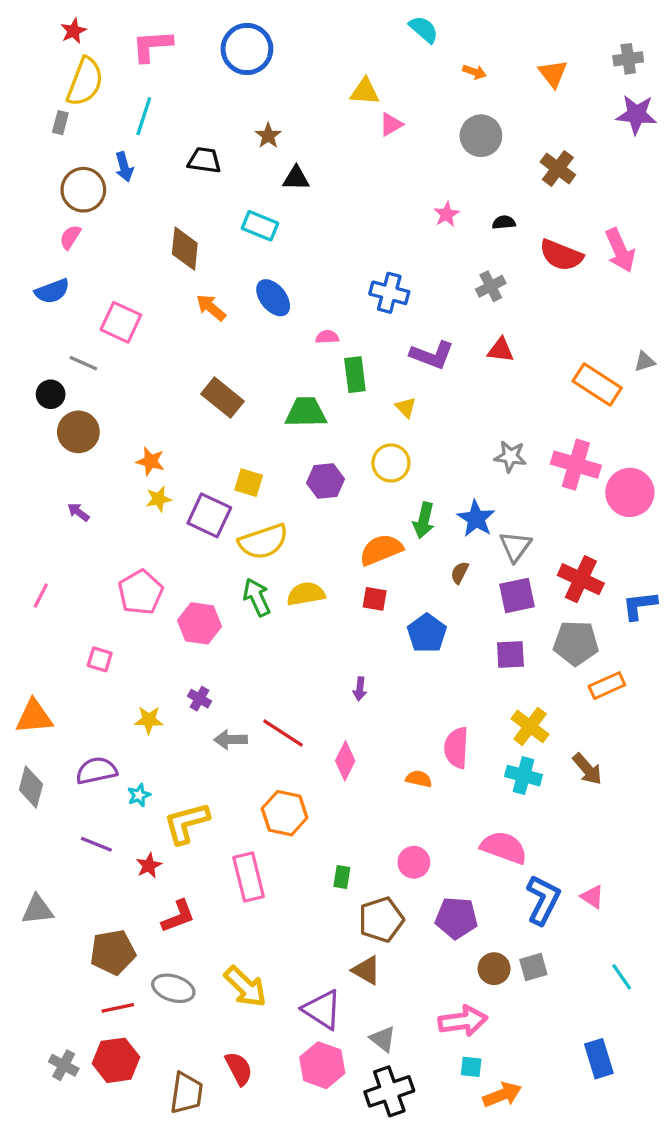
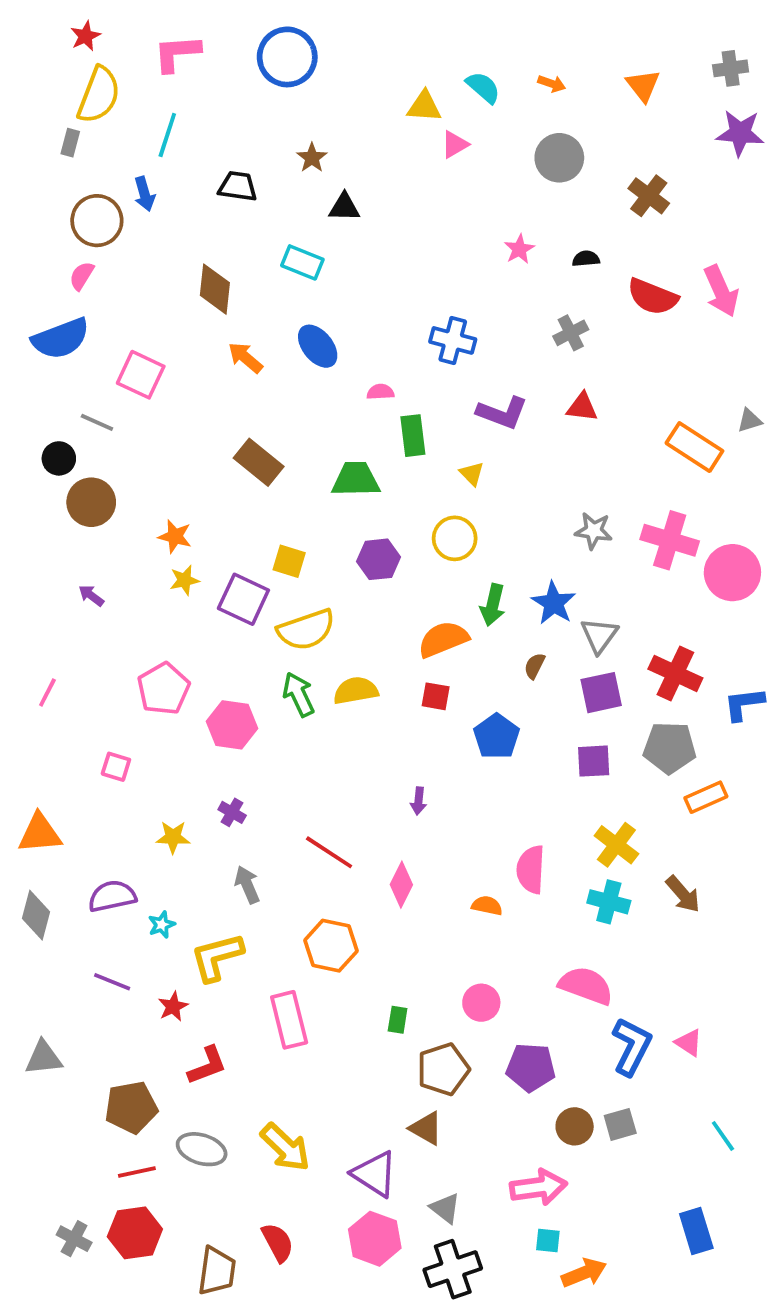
cyan semicircle: (424, 29) -> (483, 87), moved
blue semicircle: (52, 291) -> (61, 339), size x1.4
gray arrow: (231, 740) -> (247, 885), moved, turned 68

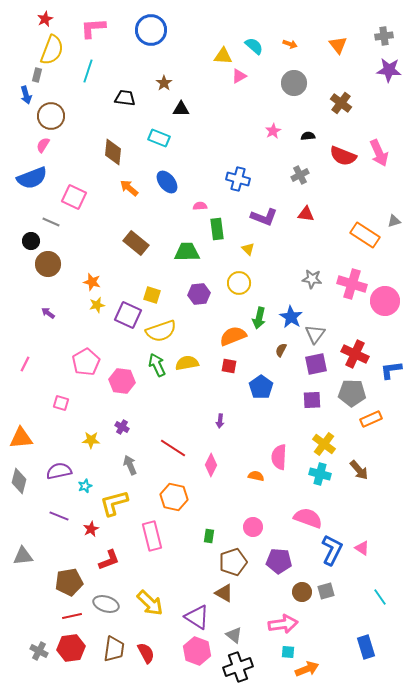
blue arrow: (144, 194) -> (26, 95), moved
brown trapezoid: (217, 1271) -> (114, 649), moved

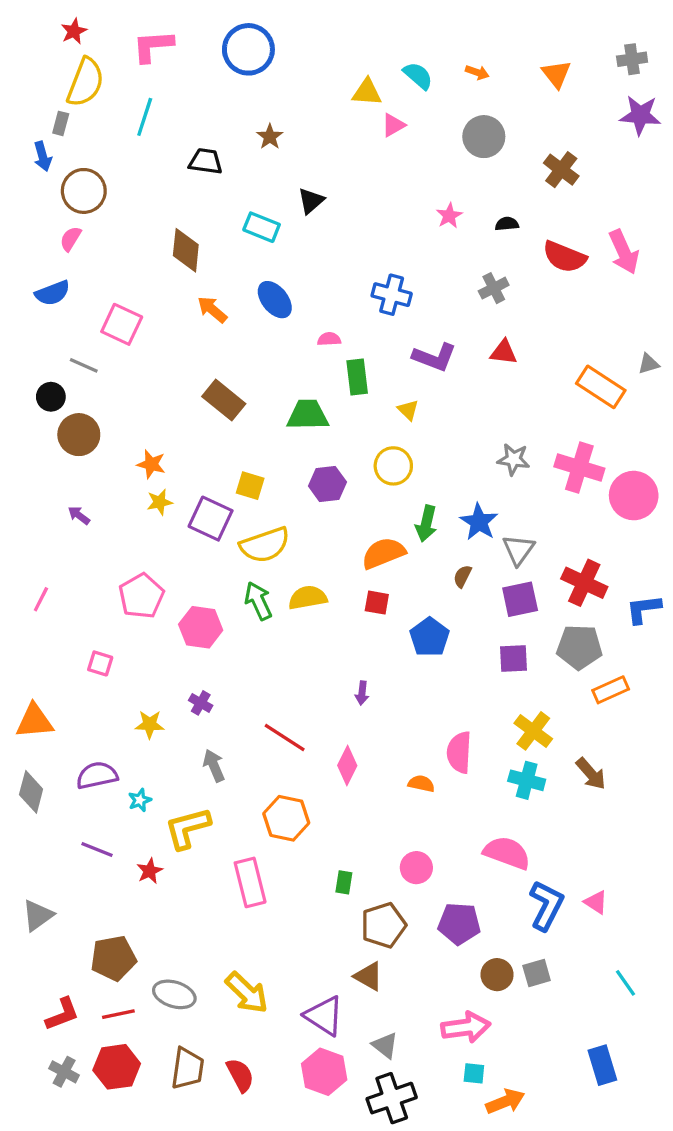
black triangle: (181, 109) -> (311, 201), moved, turned -42
blue semicircle: (32, 178) -> (52, 293), size x0.7
gray triangle: (23, 556) -> (38, 915), turned -30
red L-shape: (109, 560) -> (62, 1014), moved

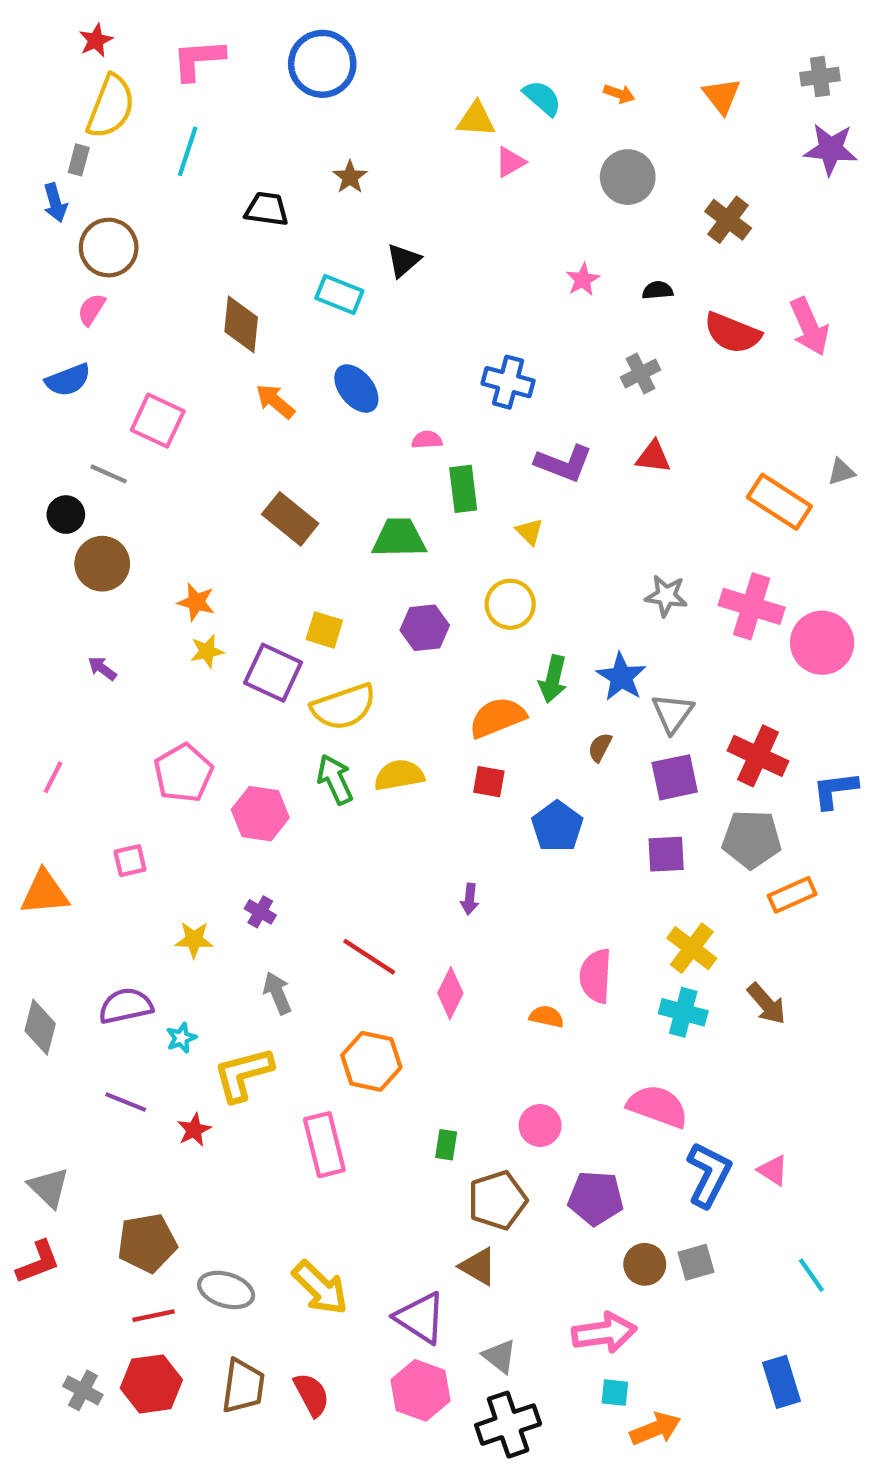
pink square: (100, 663) -> (130, 861), turned -30
orange triangle: (34, 721) -> (45, 893), moved
gray triangle: (38, 915) -> (49, 1187), turned -40
red L-shape: (62, 1014) -> (38, 1262), moved

